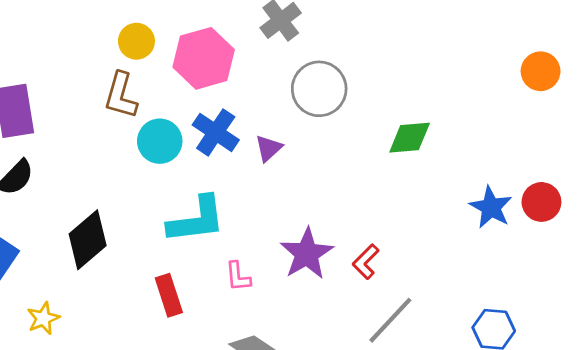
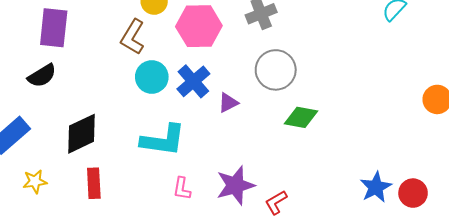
green diamond: (410, 138) -> (301, 117), moved
red rectangle: (169, 295) -> (94, 183), moved

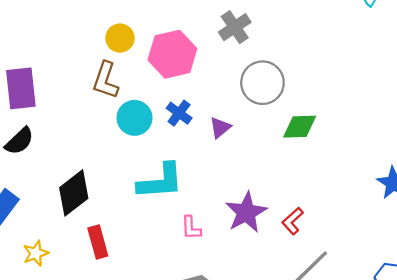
blue cross: (193, 81) -> (179, 113), size x0.7

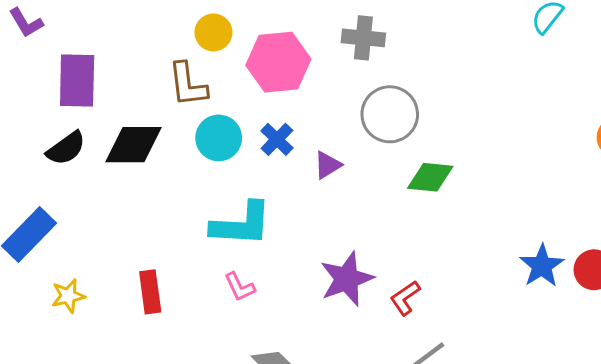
gray cross: (235, 27) -> (363, 38), turned 32
brown L-shape: (106, 80) -> (188, 85), turned -33
black diamond: (74, 193) -> (134, 145), moved, turned 30
pink L-shape: (191, 228) -> (240, 287), moved, turned -30

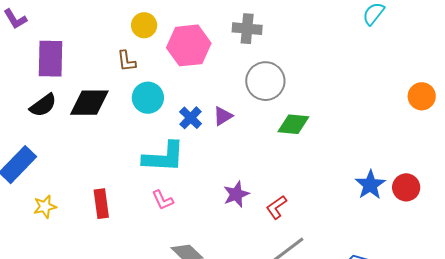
brown L-shape: (188, 85) -> (126, 61), size x0.7
blue cross: (277, 139) -> (191, 118), moved
purple star: (347, 279) -> (236, 194), size x0.7

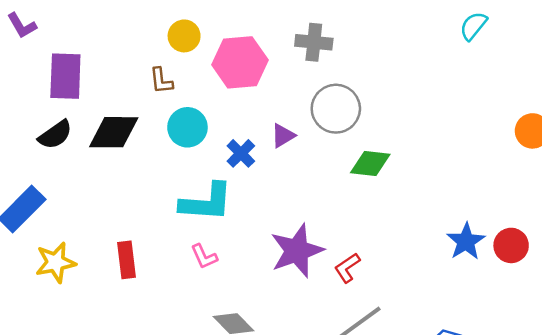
purple triangle: (223, 116) -> (283, 136), moved
purple star: (236, 194) -> (297, 251), size x1.6
yellow star: (45, 207) -> (55, 262), size x1.4

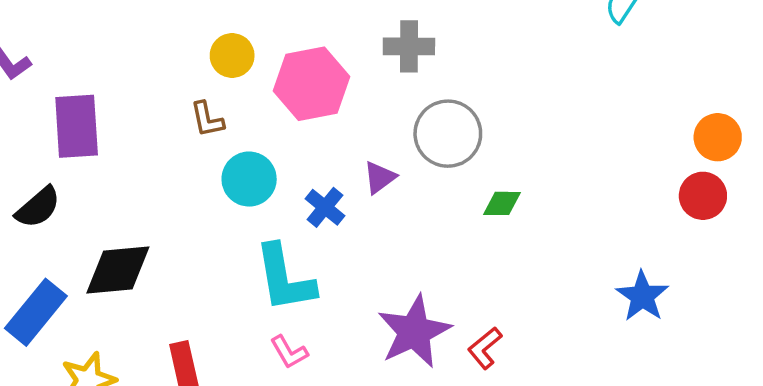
black diamond: (114, 132) -> (118, 270), moved
black semicircle: (55, 135) -> (38, 207), moved
green diamond: (370, 164) -> (502, 203), size x0.7
cyan L-shape: (206, 202) -> (285, 278), turned 82
red circle: (511, 245) -> (703, 196), moved

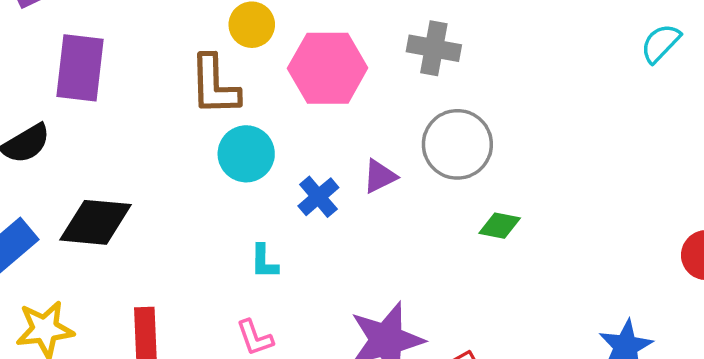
brown L-shape: (207, 119) -> (214, 85), size x1.6
cyan L-shape: (285, 278) -> (264, 262), size x0.5

